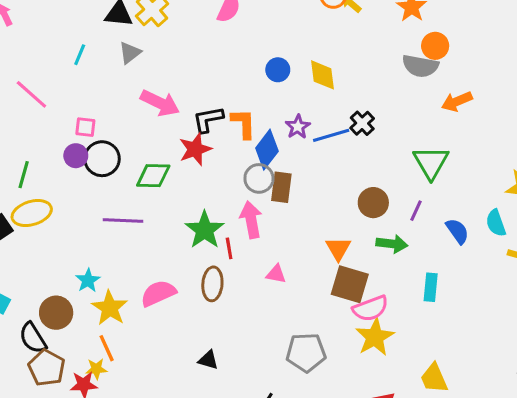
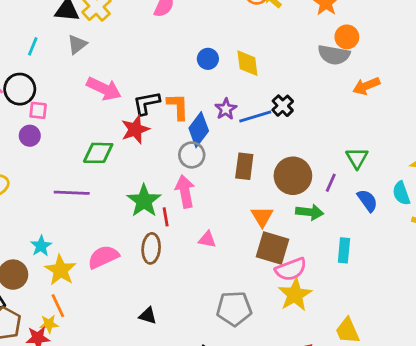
black circle: (102, 159) -> (20, 89), moved
green triangle: (431, 162) -> (357, 158), moved, size x0.7
brown rectangle: (281, 187) -> (244, 166), moved
brown circle: (373, 203) -> (293, 176), size x1.4

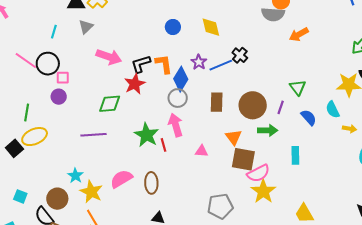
blue circle: (208, 59) -> (173, 27), moved
pink triangle: (207, 239) -> (201, 151), moved
brown ellipse: (151, 248) -> (151, 183), moved

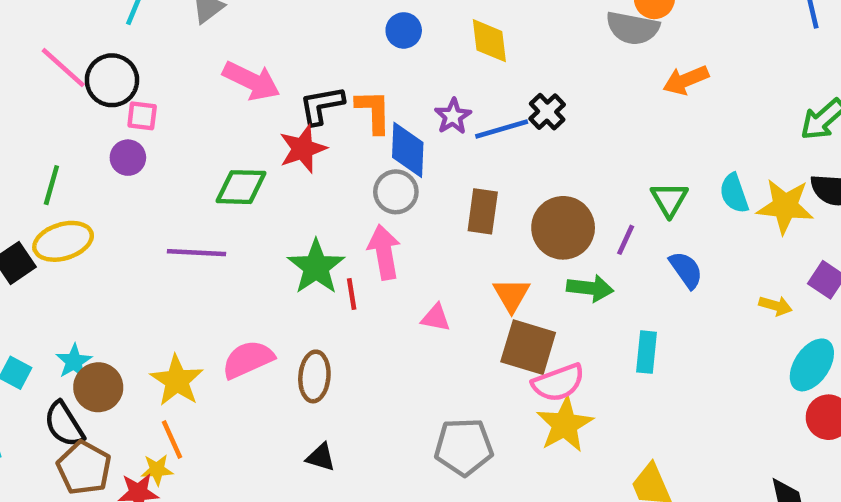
blue diamond: (181, 79) -> (408, 150), turned -35
cyan semicircle: (333, 110) -> (734, 193), moved
cyan star: (75, 176) -> (74, 361), moved

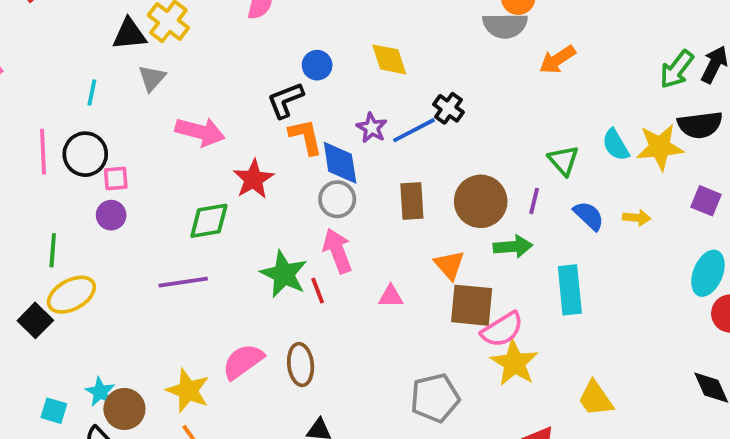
pink line: (63, 68) -> (43, 152), turned 57
black L-shape: (322, 105) -> (285, 100), moved
yellow arrow: (775, 306) -> (637, 218), moved
cyan rectangle: (647, 352) -> (570, 290), size x1.4

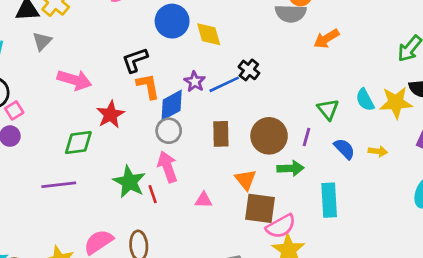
blue circle: (317, 65) -> (172, 21), moved, size x1.6
blue diamond: (340, 163) -> (172, 105), turned 68
pink square: (116, 178) -> (14, 110), turned -30

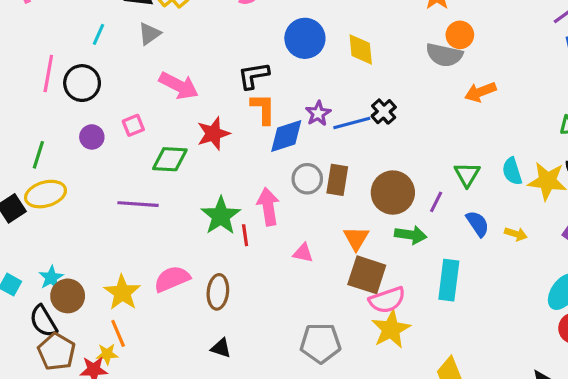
yellow diamond: (209, 34) -> (361, 49), moved
pink square: (14, 110) -> (133, 125), moved
gray circle: (169, 131) -> (307, 179), moved

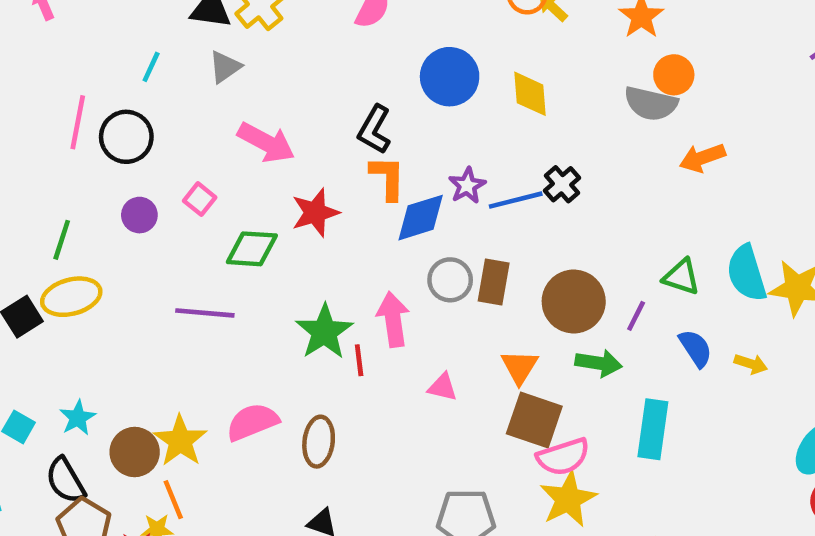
black L-shape: (253, 76) -> (374, 130), turned -52
pink square: (133, 125) -> (200, 199), turned -30
cyan semicircle: (512, 171) -> (747, 273), size x1.4
green triangle: (467, 174) -> (681, 277), turned -44
brown circle: (68, 296) -> (135, 452), moved

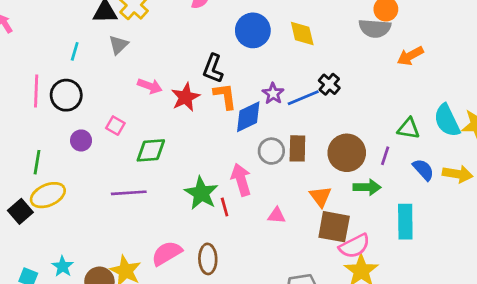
pink arrow: (266, 143) -> (150, 86), size x0.7
red star: (315, 213) -> (185, 97), moved
yellow arrow: (751, 364) -> (458, 174), size x1.5

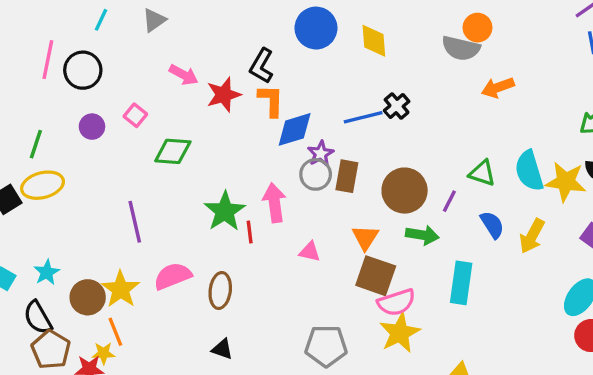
purple star: (273, 94) -> (321, 154), moved
yellow arrow: (458, 174) -> (532, 236), turned 100
purple line: (129, 193) -> (135, 222), moved, turned 72

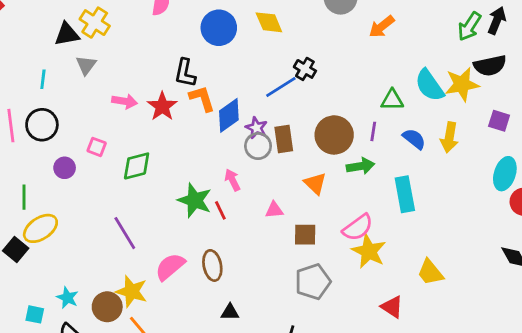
pink arrow: (274, 203) -> (232, 180), size x0.7
brown square: (376, 276) -> (305, 235), moved, size x0.7

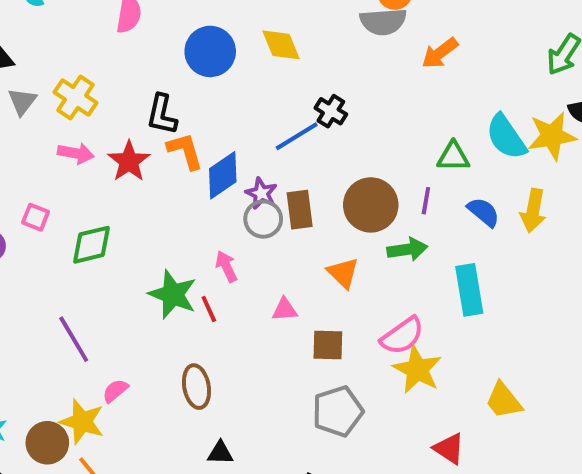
yellow cross: (95, 23) -> (75, 98), moved
pink semicircle: (170, 267) -> (115, 391), moved, size x0.6

